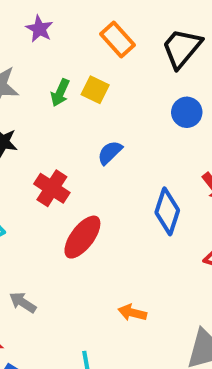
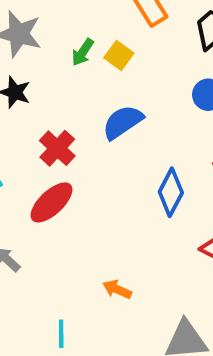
blue semicircle: (110, 153) -> (123, 122), size x1.5
red ellipse: (82, 237) -> (51, 202), moved

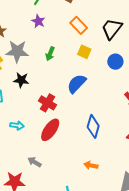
yellow square: (119, 55) -> (84, 52), moved
blue diamond: (171, 192) -> (93, 126), moved

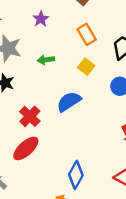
green arrow: (50, 54) -> (46, 60), turned 48
blue diamond: (93, 126) -> (76, 175), moved

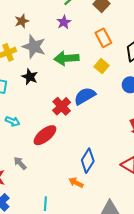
green arrow: (46, 60) -> (66, 58), size x1.6
red cross: (30, 116) -> (62, 106), moved

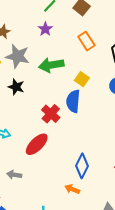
yellow square: (102, 66) -> (82, 79), moved
blue semicircle: (85, 96) -> (73, 101), turned -50
gray arrow: (20, 163) -> (14, 175), turned -32

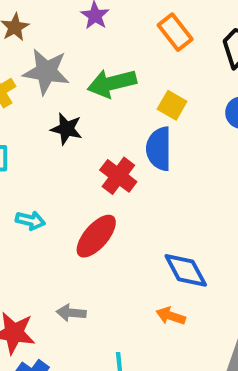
black star: (16, 87) -> (66, 129), moved
blue diamond: (82, 166) -> (186, 270), turned -50
gray arrow: (14, 175) -> (71, 313), moved

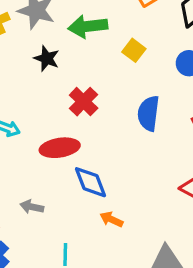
blue semicircle: (159, 149) -> (148, 113), moved
red ellipse: (96, 236) -> (60, 148), turned 33
blue diamond: (186, 270) -> (91, 182), moved

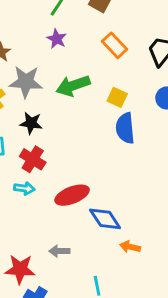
black star: (47, 59) -> (31, 123), moved
red cross: (84, 102) -> (33, 159), moved
blue semicircle: (148, 113) -> (125, 128), moved

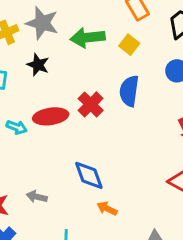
yellow square: (117, 97) -> (129, 45), moved
red cross: (33, 159) -> (91, 104), moved
red ellipse: (72, 195) -> (51, 116), moved

